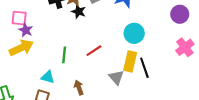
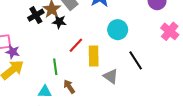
red line: (94, 51) -> (76, 45), moved
yellow rectangle: (130, 61) -> (94, 56), moved
brown arrow: (79, 88) -> (69, 87), moved

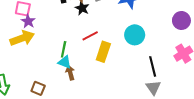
black line: (136, 60) -> (153, 66), moved
gray triangle: (111, 76) -> (153, 88), moved
cyan triangle: (45, 92) -> (65, 62), moved

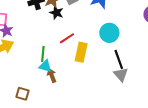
black line: (153, 66) -> (119, 59), moved
gray triangle: (153, 88) -> (121, 75), moved

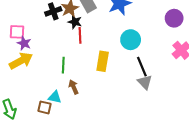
red line: (67, 38) -> (80, 35), moved, turned -56
cyan triangle: (45, 66) -> (55, 97), moved

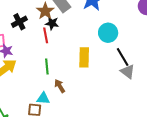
black cross: (53, 11) -> (19, 22), moved
red line: (80, 35) -> (46, 35), moved

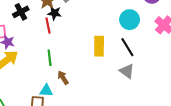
cyan circle: (108, 33) -> (130, 20), moved
yellow rectangle: (84, 57) -> (99, 46), moved
gray triangle: (128, 72) -> (127, 71), moved

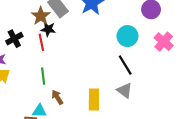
black cross: (21, 12) -> (14, 39), moved
yellow rectangle: (99, 46) -> (94, 99), moved

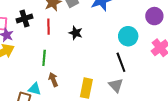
black star: (48, 29) -> (76, 33), moved

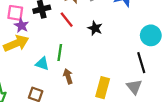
red line: (49, 27) -> (67, 20), turned -42
cyan triangle: (35, 89) -> (42, 64), moved

